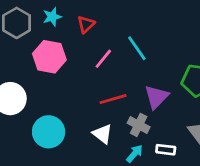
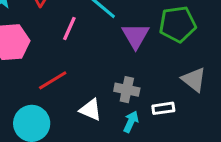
purple triangle: (156, 97) -> (136, 36), moved
red line: (113, 99) -> (53, 80), moved

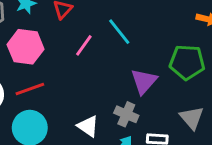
purple triangle: (136, 36) -> (144, 81), moved
red line: (53, 80) -> (30, 89), moved

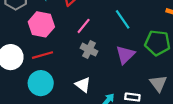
cyan line: (119, 32) -> (123, 19), moved
gray cross: (126, 114) -> (89, 50), moved

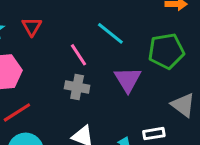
pink line: (84, 26) -> (79, 55), moved, turned -56

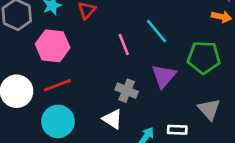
gray cross: (77, 87) -> (127, 91), moved

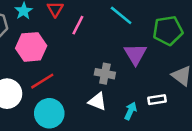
pink line: (124, 44) -> (78, 25), moved, turned 60

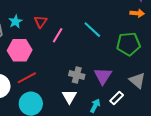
purple triangle: (135, 54) -> (103, 76), moved
white rectangle: (157, 100) -> (117, 98), turned -40
white triangle: (97, 101) -> (69, 97), turned 35

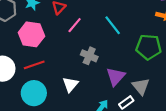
gray cross: (77, 75) -> (89, 56), moved
gray triangle: (137, 80) -> (141, 86), moved
white triangle: (69, 97) -> (70, 84), moved

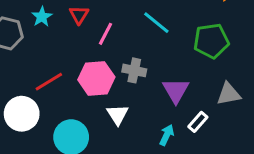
pink hexagon: (31, 34) -> (96, 78), moved
red line: (34, 65) -> (49, 82), moved
gray triangle: (141, 86) -> (229, 94), moved, turned -48

